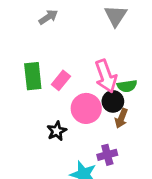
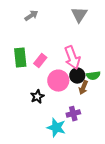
green semicircle: (127, 86) -> (93, 76), moved

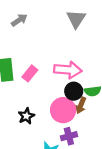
pink arrow: (72, 58) -> (68, 70), turned -65
pink circle: (58, 81) -> (63, 110), moved

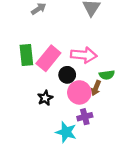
pink rectangle: (30, 73) -> (48, 58), size x1.6
black circle: (74, 91) -> (67, 75), moved

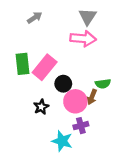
pink arrow: (84, 55) -> (83, 39), moved

